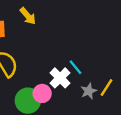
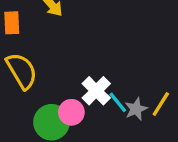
cyan line: (76, 67) -> (118, 102), moved

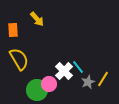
cyan line: (118, 102) -> (78, 67), moved

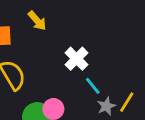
white cross: (64, 71) -> (76, 59), moved

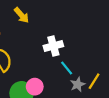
white cross: (76, 59) -> (53, 46), turned 30

